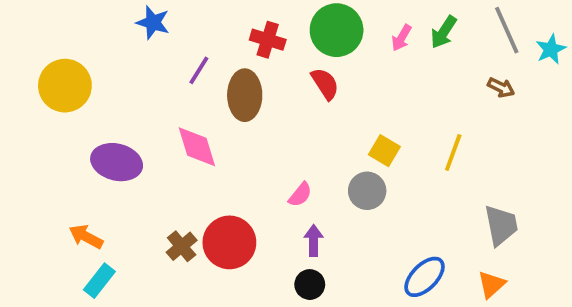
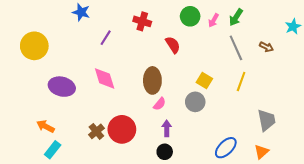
green circle: (337, 30) -> (190, 16), moved, size x0.7
gray line: (507, 30) -> (236, 48), moved
brown ellipse: (245, 95) -> (152, 80), moved

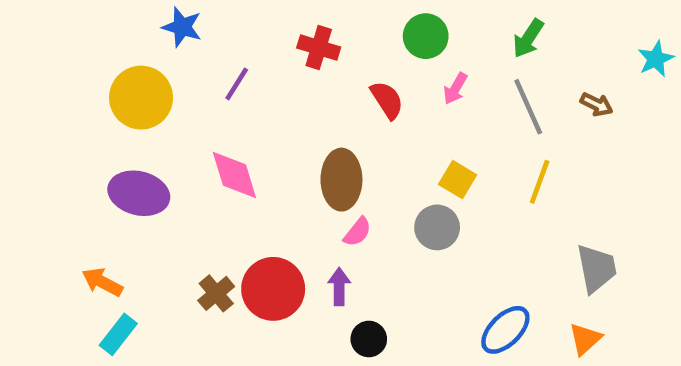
pink arrow: (214, 20) -> (455, 88), moved
yellow circle: (34, 46) -> (141, 98), moved
purple arrow: (167, 128) -> (339, 287), moved

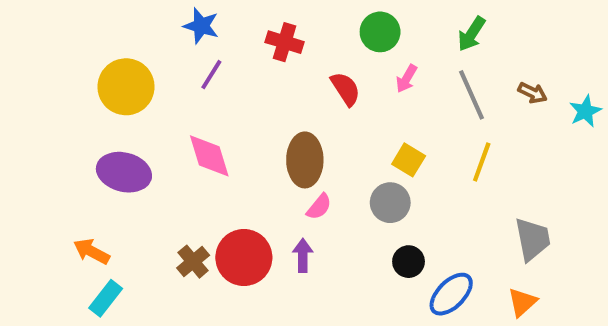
blue star: (182, 27) -> (201, 26), moved
cyan star: (656, 59) -> (585, 111), moved
black circle: (369, 339) -> (409, 262), moved

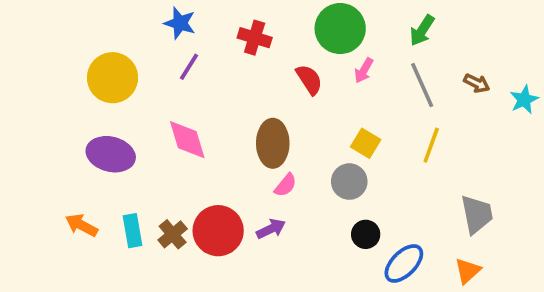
green circle: (380, 32) -> (340, 29), size x1.4
purple arrow: (303, 255) -> (271, 229), turned 64
cyan rectangle: (106, 298) -> (133, 231), moved, turned -48

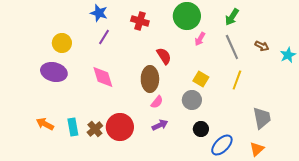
yellow circle: (113, 78) -> (62, 43), size x0.7
red semicircle: (309, 80) -> (164, 56), moved
purple ellipse: (111, 154) -> (54, 72), moved
purple arrow: (271, 229) -> (160, 125), moved

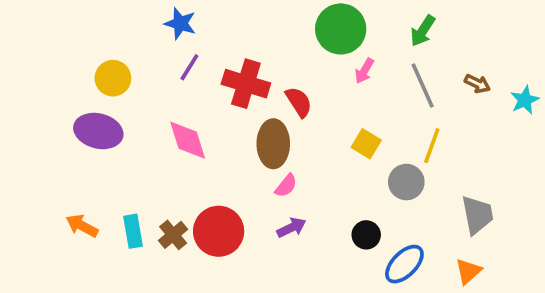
red cross: (140, 21) -> (246, 84), moved, size x1.4
gray circle: (192, 100) -> (406, 182), moved

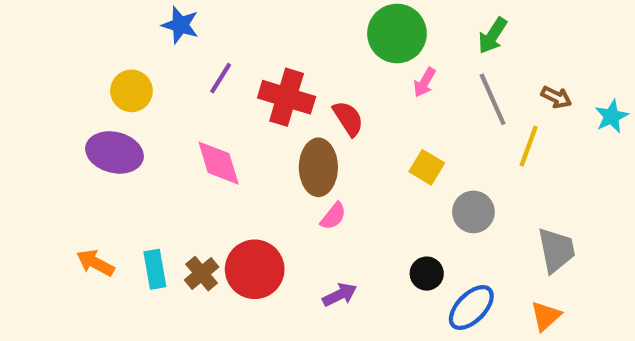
blue star: (180, 24) -> (180, 25), moved
yellow line: (432, 146) -> (529, 146), moved
purple arrow: (291, 228) -> (340, 295), moved

